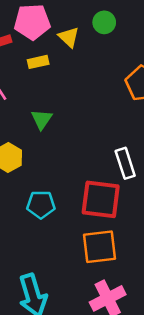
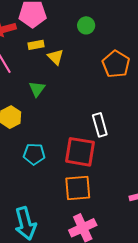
green circle: (104, 22) -> (86, 25), moved
yellow triangle: (69, 37) -> (56, 57), moved

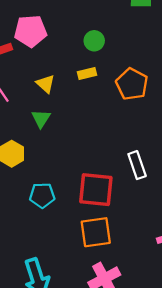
yellow rectangle: (36, 45) -> (87, 73), moved
yellow triangle: (56, 57) -> (46, 84), moved
white rectangle: (100, 125) -> (137, 165), moved

